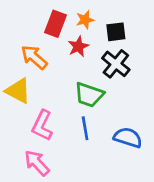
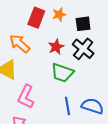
red star: (78, 47) -> (56, 47), moved
blue line: (85, 128) -> (68, 106), moved

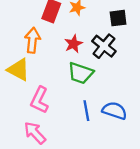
black square: (83, 24) -> (118, 18), moved
orange arrow: (20, 44) -> (32, 40), turned 55

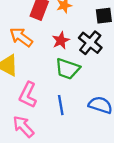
orange arrow: (32, 40) -> (21, 37), turned -60
blue line: (86, 111) -> (61, 105), moved

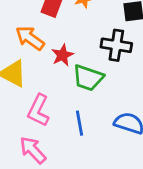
red star: (61, 40) -> (63, 55), moved
black cross: (90, 43) -> (116, 45), turned -30

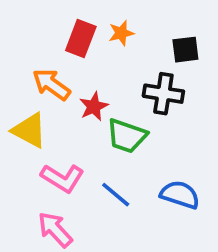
pink L-shape: (38, 110) -> (62, 178), turned -84
blue line: (80, 123) -> (116, 195), turned -40

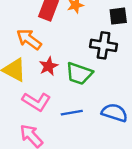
red star: (94, 106) -> (49, 66), moved
blue line: (116, 195) -> (72, 113), turned -50

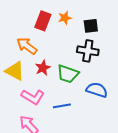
black square: (118, 16) -> (91, 26), moved
blue semicircle: (115, 113) -> (97, 90), moved

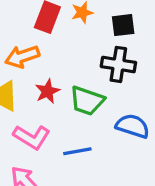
orange arrow: (27, 46) -> (22, 57), turned -55

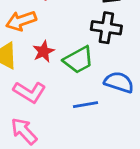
green trapezoid: (87, 101) -> (78, 60), turned -48
blue line: (77, 151) -> (85, 105), moved

